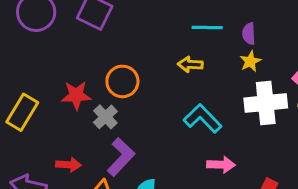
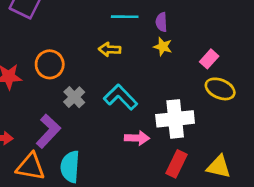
yellow star: (250, 61) -> (163, 47), turned -30
white cross: (266, 103) -> (175, 119), moved
gray cross: (105, 117) -> (74, 97), moved

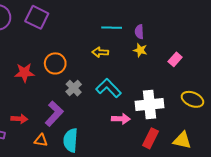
yellow ellipse: (220, 89) -> (192, 99), moved
orange triangle: (31, 167) -> (41, 140), size x0.6

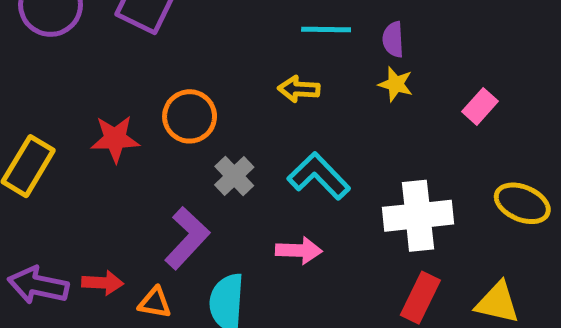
red arrow: (19, 119) -> (103, 283), moved
pink arrow: (121, 119) -> (299, 250), moved

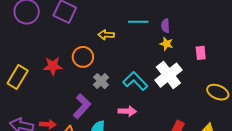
yellow arrow: (299, 89) -> (106, 35), moved
pink rectangle: (480, 106) -> (201, 53), turned -48
white cross: (418, 216) -> (168, 75), moved, turned -32

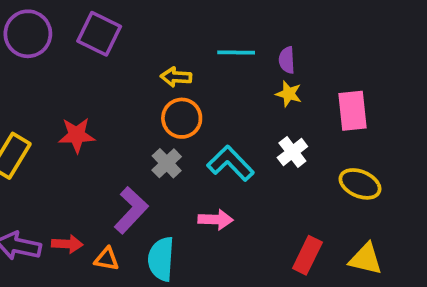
pink rectangle: (201, 53) -> (352, 111), size x1.5
orange circle: (83, 57) -> (182, 118), moved
white cross: (168, 75) -> (292, 152), size x0.6
yellow ellipse: (218, 92) -> (360, 184), moved

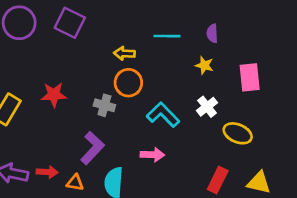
purple semicircle: (287, 60) -> (212, 33), moved
gray cross: (167, 163) -> (104, 105), moved, turned -30
yellow ellipse: (360, 184) -> (238, 133), moved

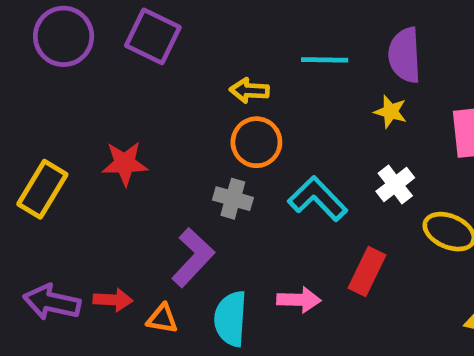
purple semicircle: (212, 33) -> (405, 55), size x1.6
gray cross: (104, 105) -> (233, 199), moved
pink arrow: (152, 155) -> (299, 300), moved
red rectangle: (218, 180) -> (367, 272), moved

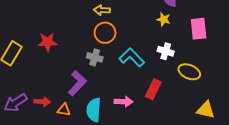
white cross: (395, 185) -> (166, 51), turned -35
purple arrow: (52, 302) -> (16, 103), turned -45

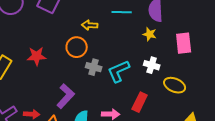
orange circle: (105, 33) -> (77, 47), moved
gray cross: (95, 57) -> (94, 67), moved
cyan L-shape: (132, 57) -> (119, 71), turned -70

